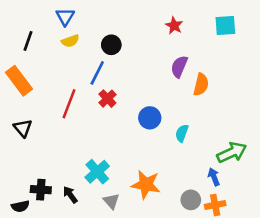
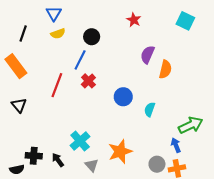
red star: (174, 26) -> (134, 20), moved
cyan square: (225, 26) -> (185, 21), turned 30
orange star: (146, 184) -> (120, 152), turned -30

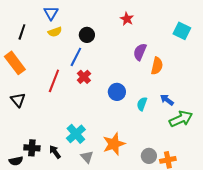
cyan square: (185, 21) -> (182, 31), moved
blue arrow: (176, 145) -> (167, 100), moved, turned -32

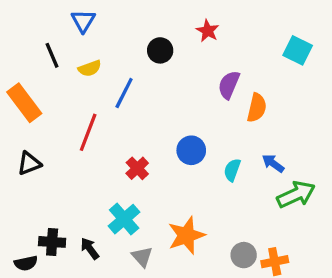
black line: (22, 32) -> (52, 55), moved, turned -42
yellow semicircle: (55, 32) -> (90, 68), moved
black circle: (87, 35) -> (160, 50), moved
red cross: (84, 77) -> (137, 168), moved
black triangle: (18, 100) -> (29, 163), turned 49

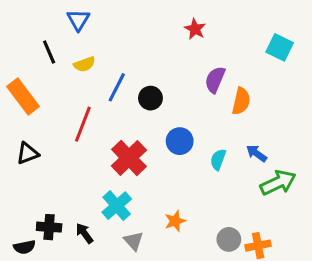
black circle: (160, 50) -> (150, 98), moved
red cross: (137, 168) -> (129, 158), size x1.6
orange star: (186, 235) -> (175, 221), size x0.6

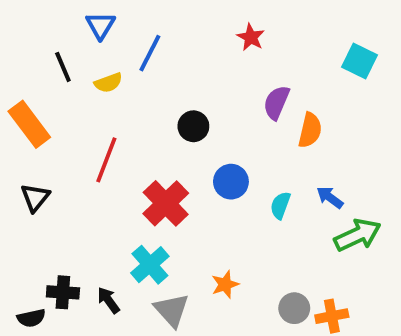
blue line: (117, 87) -> (150, 53), moved
black triangle: (28, 153) -> (35, 197), turned -30
gray triangle: (134, 241) -> (172, 310), size x1.4

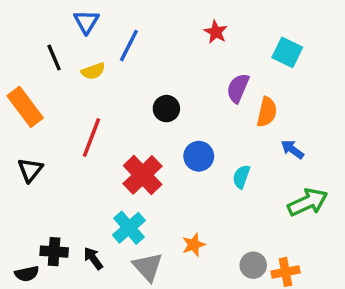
cyan square: (359, 61) -> (287, 52), moved
blue arrow: (330, 197) -> (292, 149), moved

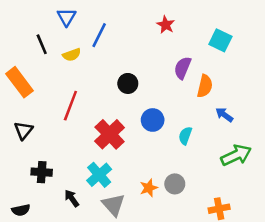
black cross: (54, 252) -> (42, 172), moved
gray circle: (253, 265) -> (175, 184), moved

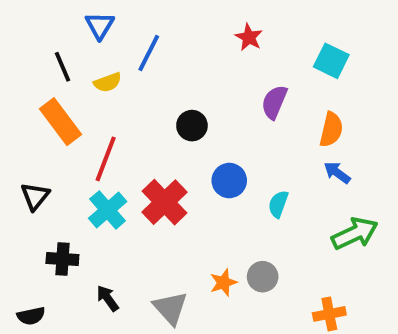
orange rectangle: (20, 82) -> (60, 122), moved
orange semicircle: (205, 86) -> (331, 130), moved
cyan cross: (99, 175) -> (108, 210), moved

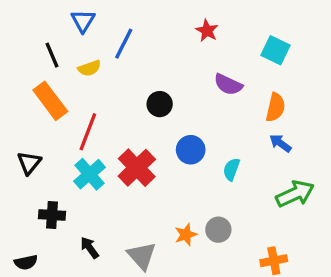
purple semicircle: (274, 102) -> (228, 84), turned -88

